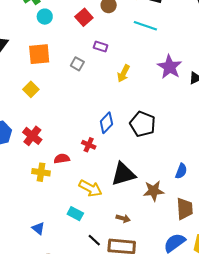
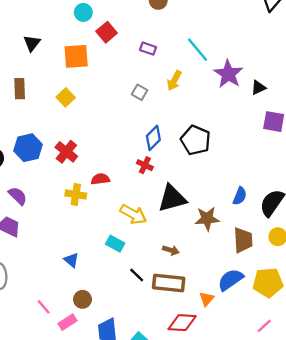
red square: (84, 17) -> (107, 32), moved
cyan line: (145, 26) -> (197, 50), moved, turned 30
gray square: (77, 64) -> (140, 92), moved
red cross: (89, 145) -> (145, 165), moved

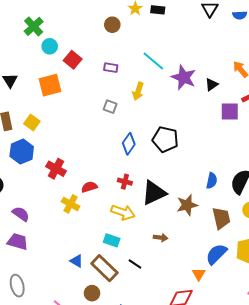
yellow square: (66, 97) -> (32, 123), moved
blue hexagon: (28, 148) -> (22, 152), moved
red cross: (145, 165) -> (125, 182), moved
yellow cross: (76, 194) -> (71, 204), turned 30
brown rectangle: (169, 283) -> (104, 268), moved, turned 48

